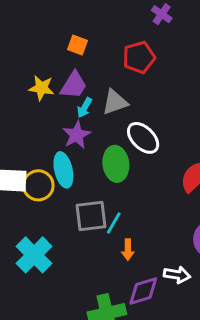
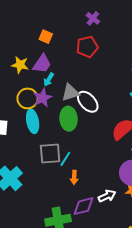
purple cross: (162, 14) -> (93, 18), moved
gray triangle: (115, 102) -> (70, 93), moved
yellow circle: (38, 185) -> (28, 98), moved
white arrow: (177, 275) -> (107, 196), turned -36

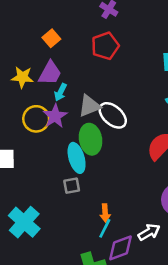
orange square: (46, 37) -> (51, 38), turned 32
cyan ellipse: (33, 121) -> (77, 158), moved
gray square: (50, 154) -> (72, 186), size x0.6
cyan line: (65, 159) -> (105, 228), moved

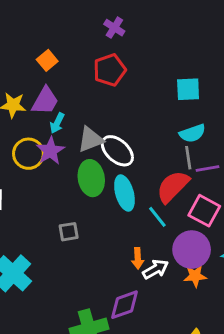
cyan ellipse: (77, 158) -> (124, 193), moved
orange arrow: (105, 213) -> (138, 258), moved
cyan line: (105, 228) -> (157, 217), moved, turned -66
white arrow: (149, 232) -> (156, 269), moved

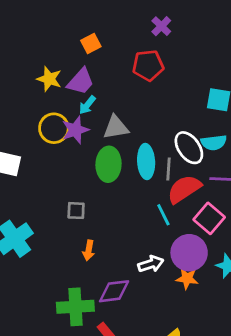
white ellipse: (117, 151) -> (189, 148), moved
gray line: (188, 158) -> (169, 169), moved
cyan ellipse: (124, 193) -> (146, 162), moved
orange arrow: (138, 258) -> (89, 250), moved

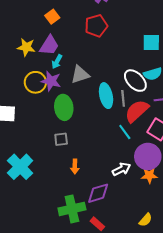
purple star: (75, 130) -> (51, 81), turned -30
green ellipse: (108, 164) -> (64, 107), moved

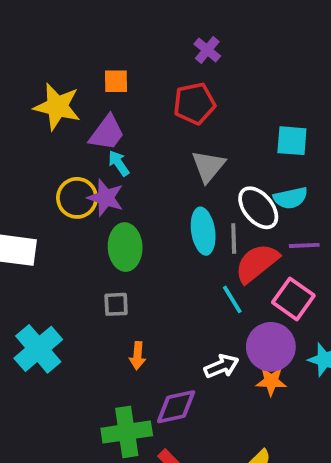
orange square: (52, 17) -> (116, 81), turned 32
yellow star: (26, 47) -> (57, 107), moved, size x1.4
cyan arrow: (57, 62) -> (119, 163), turned 112
gray triangle: (80, 74) -> (208, 166), moved, turned -36

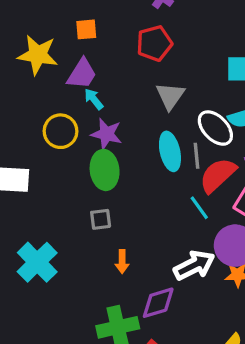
purple star: (106, 198) -> (106, 134), moved
white arrow: (221, 366) -> (194, 265), size x1.4

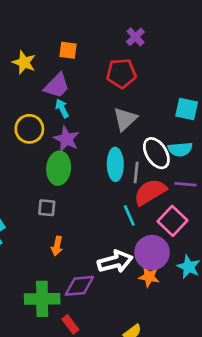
yellow star: (38, 55) -> (24, 62), size x0.7

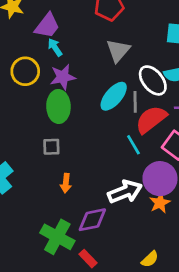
purple star: (66, 139) -> (63, 77), turned -30
cyan ellipse: (115, 164) -> (114, 96), turned 48
orange star: (149, 277) -> (160, 203), turned -30
green cross: (42, 299) -> (57, 237), turned 36

